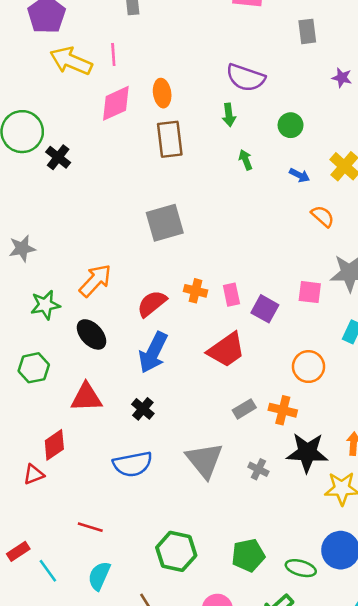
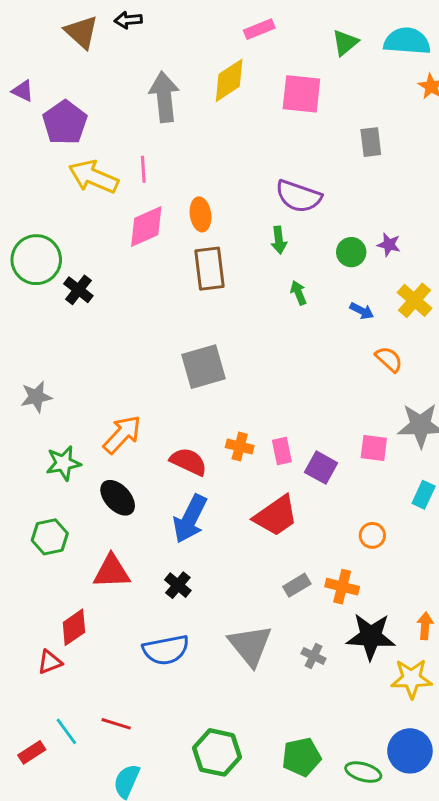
purple star: (342, 78) -> (389, 245), moved
red semicircle: (152, 304) -> (188, 462), turned 64
orange circle: (308, 367) -> (372, 535), size x0.7
cyan line: (48, 571) -> (66, 731), moved

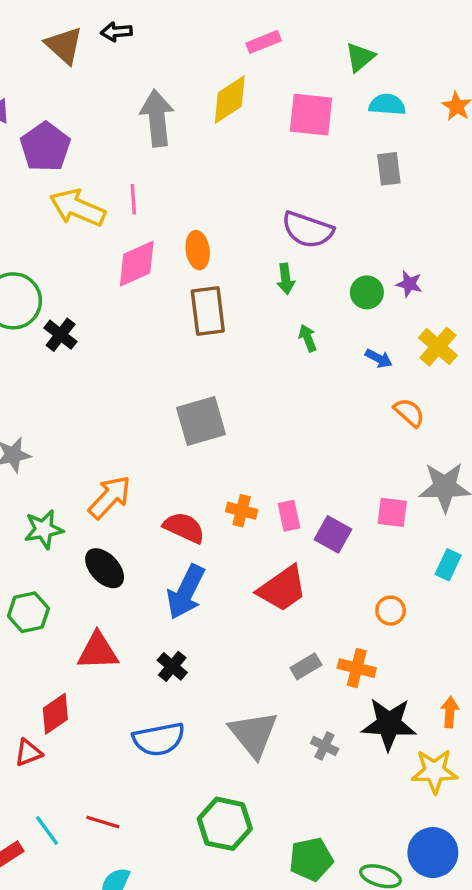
cyan semicircle: (407, 41) -> (387, 105), moved, size x0.7
green hexagon: (217, 752) -> (225, 824), moved

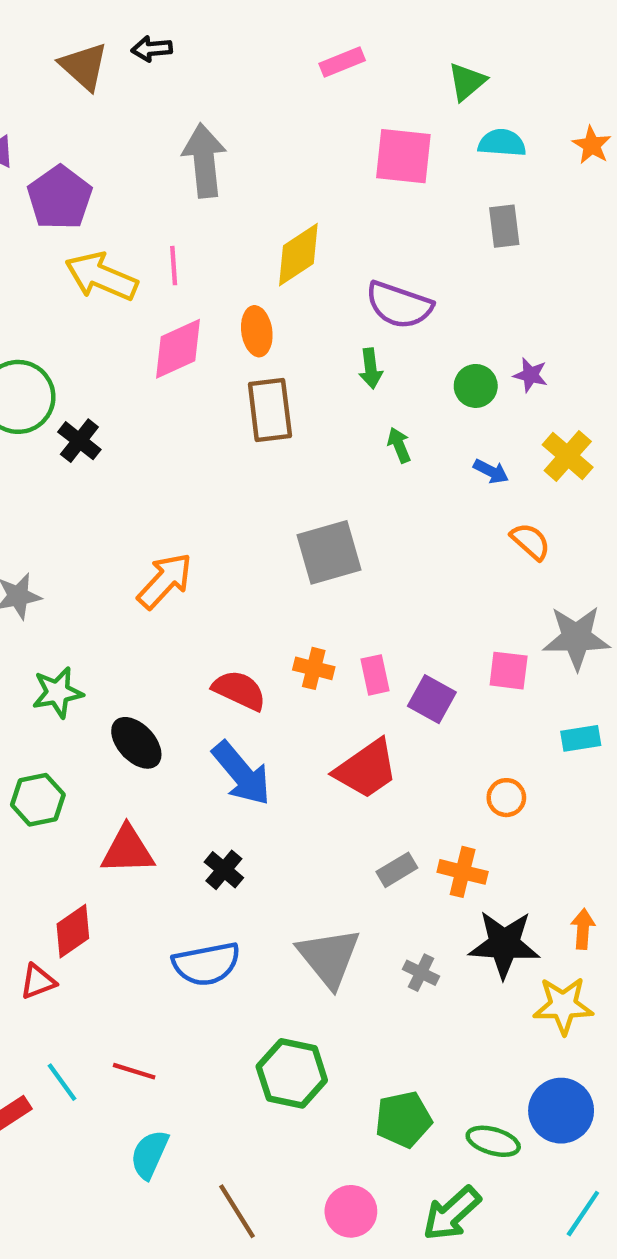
yellow diamond: (230, 99) -> (298, 255), moved
gray square: (201, 421) -> (329, 552), moved
orange arrow: (110, 497) -> (165, 581), moved
cyan rectangle: (448, 565) -> (581, 738), turned 56
blue arrow: (186, 592) -> (241, 773), turned -66

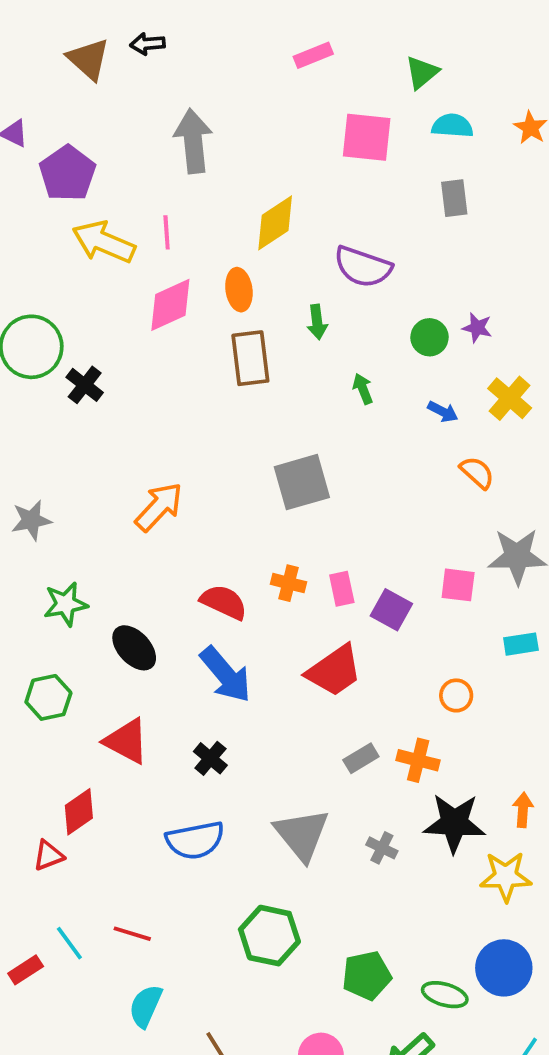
green arrow: (371, 368) -> (317, 322), moved
red triangle: (128, 850) -> (127, 741), turned 30

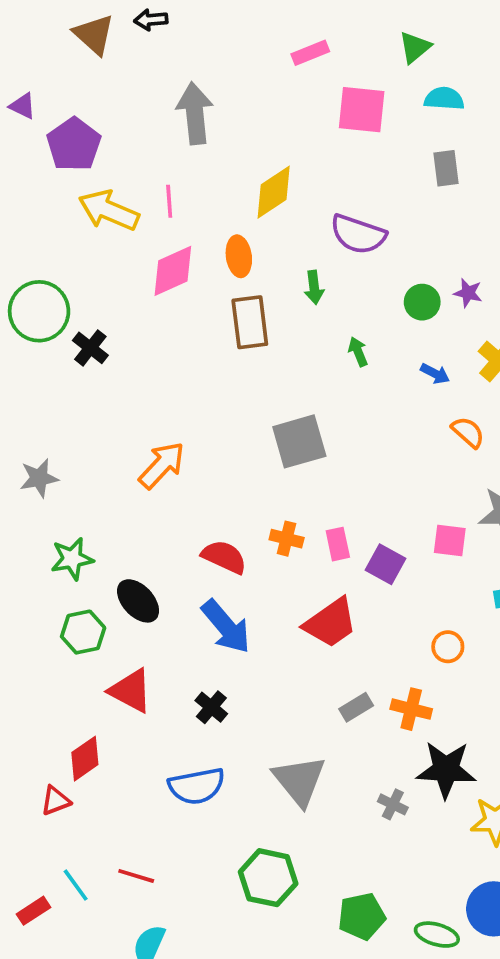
pink rectangle: (313, 55) -> (310, 53), moved
green hexagon: (48, 697) -> (83, 632), moved
gray cross: (382, 848) -> (393, 804), moved

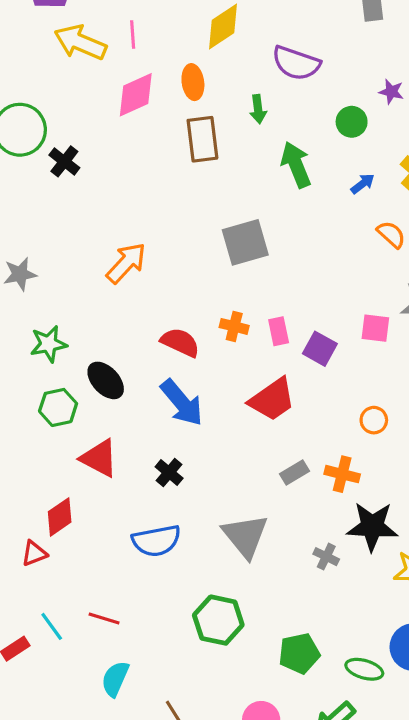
purple star: (468, 293) -> (391, 92), moved
green arrow: (358, 352) -> (296, 165), size x1.8
blue arrow: (435, 374) -> (363, 184), turned -65

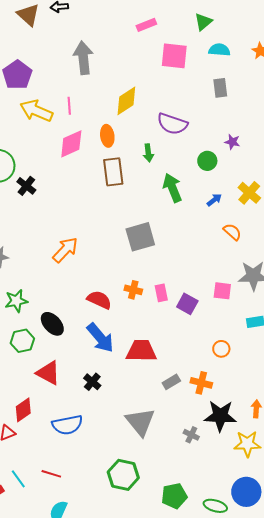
red trapezoid: (272, 399) -> (141, 351), moved, turned -144
blue semicircle: (156, 541) -> (67, 425), moved

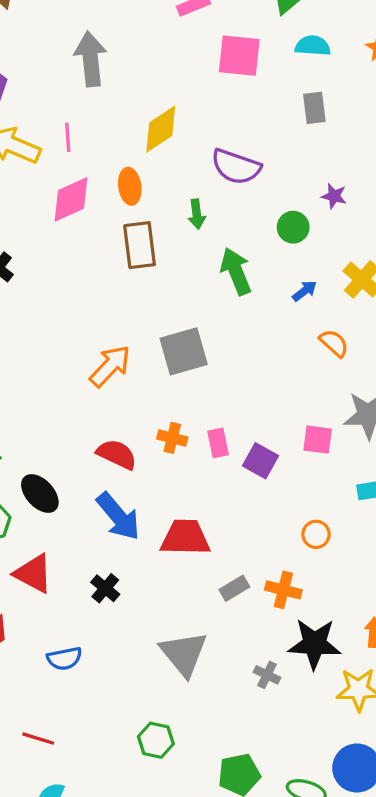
orange arrow: (65, 250) -> (110, 366), moved
blue semicircle: (67, 425) -> (64, 659), size x0.7
green hexagon: (123, 475) -> (156, 740), size x0.7

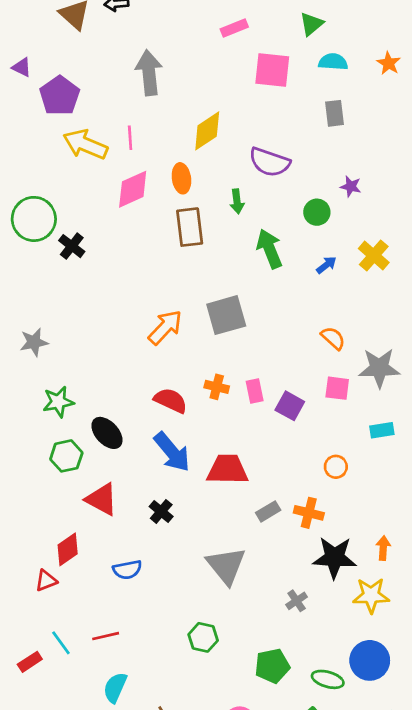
orange semicircle: (334, 343) -> (333, 338), moved
gray cross: (267, 675) -> (297, 601), moved, turned 30
red line: (38, 739) -> (106, 636), turned -30

